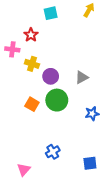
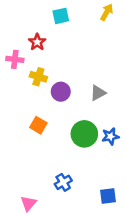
green circle: (57, 100) -> (84, 134), moved

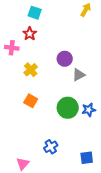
cyan square: (61, 16) -> (35, 13), moved, turned 32
yellow cross: (38, 77) -> (31, 70), moved, turned 32
purple circle: (61, 92) -> (65, 59), moved

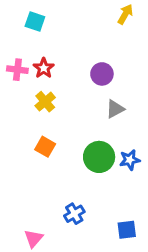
cyan square: (35, 13) -> (35, 21), moved
red star: (30, 34) -> (44, 68), moved
purple circle: (65, 59) -> (102, 74), moved

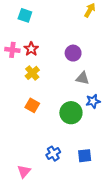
gray triangle: (115, 109) -> (83, 78), turned 40
blue star: (130, 160) -> (93, 101), moved
blue square: (127, 230) -> (85, 156), moved

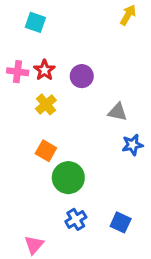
purple circle: (73, 53) -> (82, 76), moved
green circle: (71, 113) -> (68, 178), moved
blue square: (85, 156) -> (121, 222), turned 32

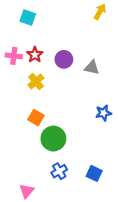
gray triangle: (118, 112) -> (92, 68), moved

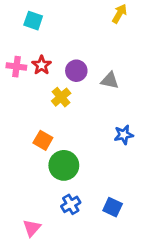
yellow cross: (36, 81) -> (61, 97), moved

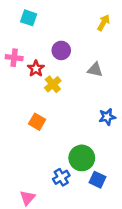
yellow arrow: (119, 14) -> (104, 23), moved
red star: (42, 65) -> (36, 69), moved
purple circle: (76, 71) -> (61, 50), moved
green circle: (64, 165) -> (82, 158), moved

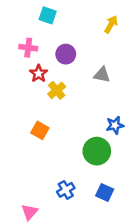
cyan square: (29, 18) -> (48, 15), moved
pink cross: (14, 58) -> (28, 48), moved
green circle: (82, 158) -> (97, 151), moved

